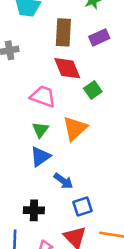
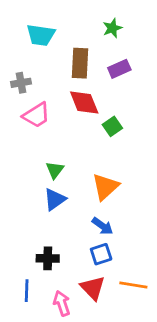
pink trapezoid: (43, 96) -> (37, 115), moved, turned 128
orange triangle: (75, 128) -> (105, 187), moved
blue arrow: (63, 181) -> (102, 226), moved

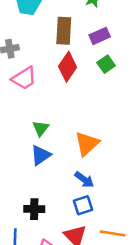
red diamond: (84, 103) -> (68, 67), turned 56
green square: (112, 126) -> (106, 64), moved

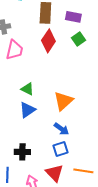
purple rectangle: (100, 36) -> (73, 17), turned 35
pink trapezoid: (24, 78) -> (14, 50), turned -45
green triangle: (41, 128) -> (27, 89), turned -40

